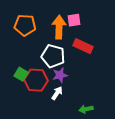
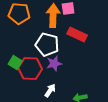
white arrow: (57, 93) -> (50, 90), moved

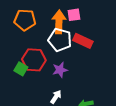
white pentagon: (47, 44) -> (60, 40), moved
red hexagon: (30, 68) -> (34, 60), moved

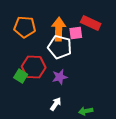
pink square: (74, 15) -> (76, 33), moved
red rectangle: (83, 41) -> (91, 23), moved

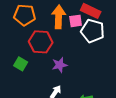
white pentagon: (60, 47) -> (93, 31), moved
red hexagon: (34, 67) -> (41, 42), moved

